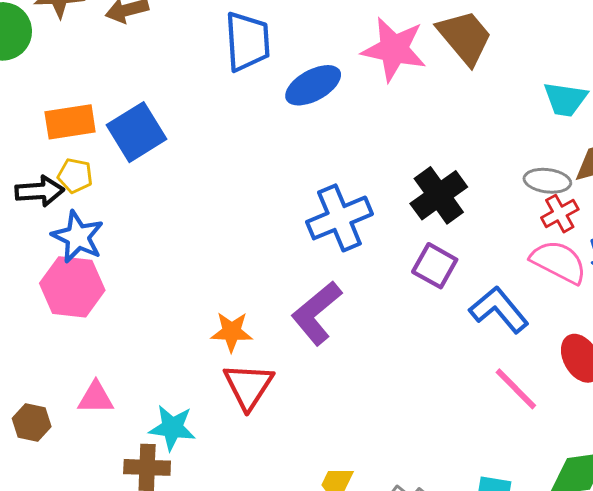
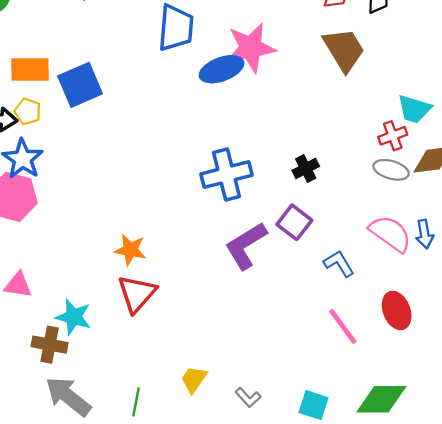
pink star: (394, 49) -> (251, 48), moved, turned -30
black cross: (439, 195) -> (306, 168), size x0.6
red cross: (560, 214) -> (393, 136), moved
blue L-shape: (499, 310) -> (339, 264), size x0.7
purple L-shape: (317, 313) -> (246, 246), moved

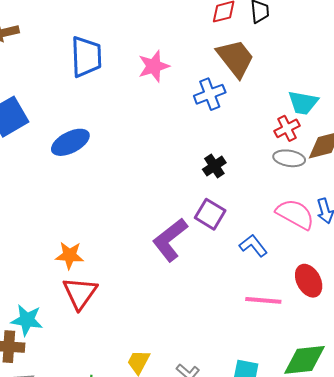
pink star: (251, 48) -> (154, 66), size x0.7
blue ellipse: (222, 69) -> (70, 142), moved
blue cross: (227, 175) -> (210, 94), moved, size x0.7
pink line: (343, 327) -> (263, 300), turned -42

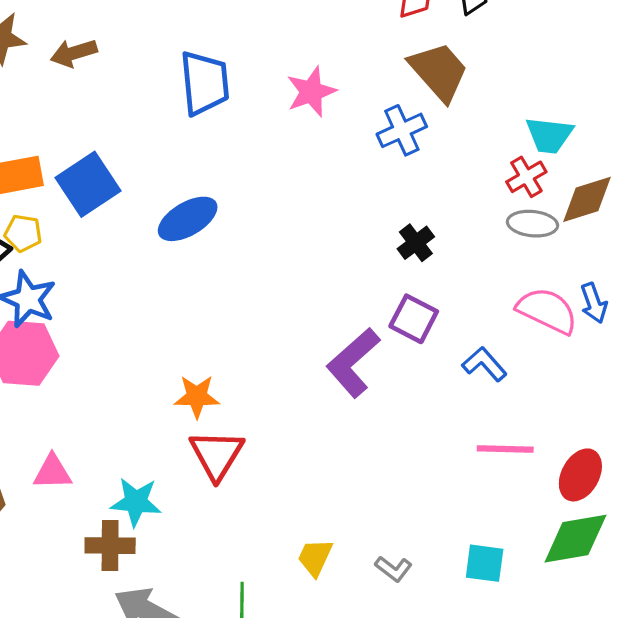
red ellipse: (309, 281) -> (580, 475), moved, turned 60

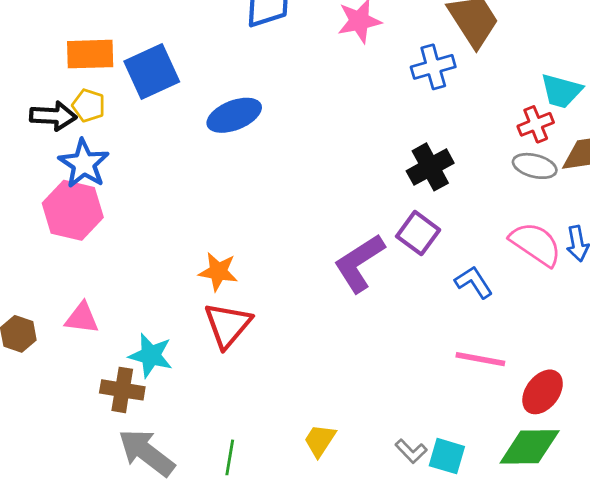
black cross: (416, 243) -> (430, 167), size x1.4
yellow trapezoid: (315, 557) -> (320, 440), moved
gray L-shape: (394, 569) -> (411, 451), moved

